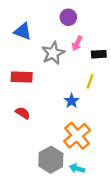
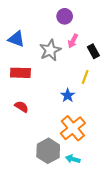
blue triangle: (23, 31) -> (16, 39), moved
black rectangle: (99, 54) -> (93, 51), turned 64

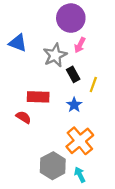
purple circle: (65, 16) -> (71, 18), size x1.6
black rectangle: (93, 51) -> (73, 74), moved
red rectangle: (20, 73) -> (38, 97), moved
cyan arrow: (73, 159) -> (80, 175), turned 48

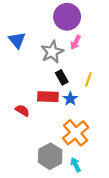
blue triangle: (18, 43) -> (17, 40), turned 30
black rectangle: (73, 74) -> (62, 77), moved
red rectangle: (38, 97) -> (48, 97), moved

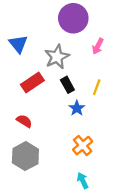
pink arrow: (76, 42) -> (98, 46), moved
red rectangle: (48, 97) -> (32, 82), moved, turned -36
orange cross: (76, 133) -> (83, 146), size x0.7
gray hexagon: (50, 156) -> (25, 156), moved

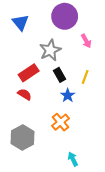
blue triangle: (18, 44) -> (20, 22), moved
pink arrow: (98, 46) -> (86, 41), turned -56
red semicircle: (24, 121) -> (25, 94), moved
orange cross: (83, 146) -> (61, 122), moved

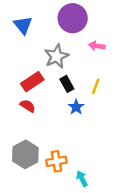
pink arrow: (86, 41) -> (97, 46), turned 128
orange cross: (61, 122) -> (56, 161), moved, turned 30

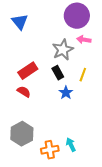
purple circle: (73, 18) -> (77, 16), moved
gray star: (56, 56) -> (63, 50), moved
orange cross: (56, 161) -> (50, 150), moved
cyan arrow: (82, 179) -> (71, 145), moved

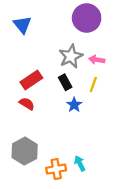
pink arrow: (84, 40) -> (97, 60), moved

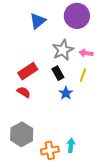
blue triangle: (22, 25) -> (38, 21), moved, turned 30
cyan arrow: (80, 163) -> (71, 145), turned 32

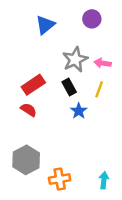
purple circle: (77, 16) -> (92, 19), size x0.6
cyan arrow: (71, 145) -> (104, 180), moved

